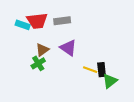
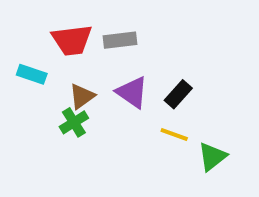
cyan rectangle: (23, 25) -> (32, 74), moved
black rectangle: (102, 70) -> (178, 94), moved, turned 48

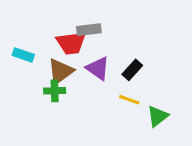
red trapezoid: (72, 40) -> (71, 43), moved
brown triangle: (82, 96) -> (61, 71), size x1.4
green cross: (74, 122) -> (55, 91), turned 30

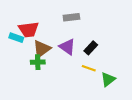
gray rectangle: (89, 30) -> (71, 17), moved
red trapezoid: (71, 43) -> (29, 30), moved

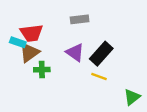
black rectangle: (91, 48) -> (101, 54), size x1.5
brown triangle: (42, 49) -> (29, 52), moved
green triangle: (108, 79) -> (132, 97), moved

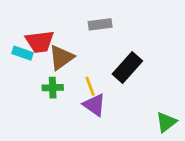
brown triangle: (29, 52) -> (61, 57), moved
purple triangle: (75, 52) -> (94, 105), moved
yellow line: (99, 76) -> (90, 86), moved, turned 49

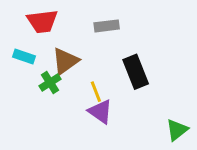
red trapezoid: (40, 42) -> (42, 21), moved
black rectangle: (127, 67) -> (136, 72), turned -64
green cross: (53, 88) -> (50, 83), moved, turned -30

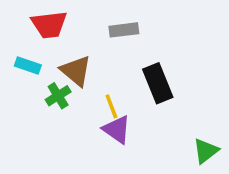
brown triangle: (65, 61) -> (76, 71), turned -44

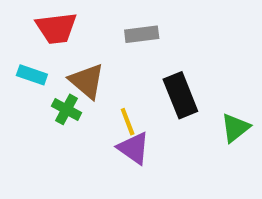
green cross: (58, 96) -> (66, 109), turned -30
green triangle: (206, 151) -> (235, 128), moved

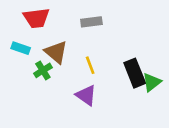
black rectangle: (180, 95) -> (135, 73), moved
green cross: (66, 109) -> (43, 70), turned 30
yellow line: (128, 122) -> (90, 65), moved

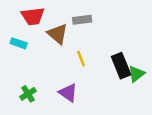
brown triangle: (56, 52) -> (58, 34), moved
green cross: (43, 70) -> (28, 94), moved
purple triangle: (86, 95) -> (68, 93), moved

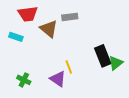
yellow line: (81, 59) -> (69, 67), moved
green cross: (28, 94) -> (24, 80), turned -32

